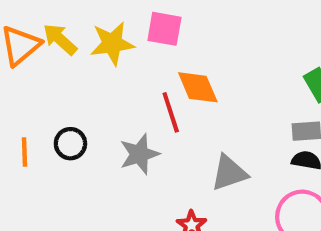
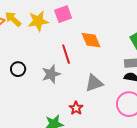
pink square: (164, 29) -> (63, 14), turned -30
orange diamond: (198, 87) -> (91, 40), moved

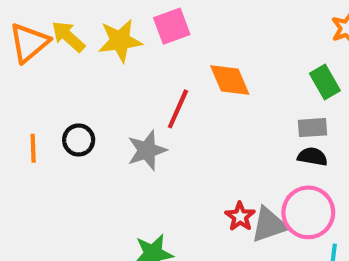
red line: (66, 54) -> (178, 109), turned 42
gray triangle: (94, 83) -> (269, 225), moved
red star: (76, 108) -> (240, 217), moved

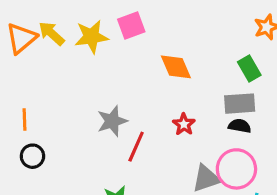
red line: (178, 109) -> (136, 147), moved
gray rectangle: (312, 128) -> (240, 104), size x1.4
black circle: (79, 140) -> (32, 156), moved
red star: (240, 217) -> (184, 124), moved

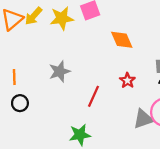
yellow arrow: (52, 33) -> (34, 16), turned -90
gray star: (112, 121) -> (60, 71), moved

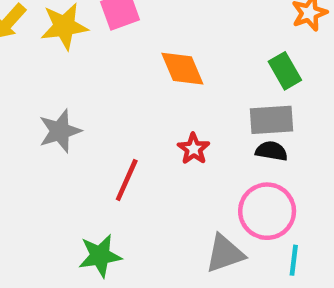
gray triangle: (143, 119) -> (225, 254), moved

